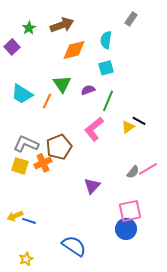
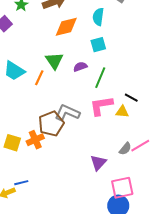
yellow triangle: (128, 127) -> (122, 112), moved, turned 40
pink L-shape: (94, 129) -> (101, 106), moved, turned 30
gray L-shape: (26, 144) -> (67, 113), moved
purple triangle: (92, 186) -> (98, 163), moved
blue line: (29, 221) -> (21, 183), moved, turned -32

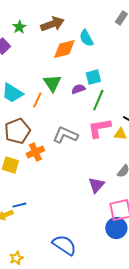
cyan semicircle: (98, 17) -> (86, 38), moved, turned -36
cyan square: (98, 45) -> (93, 77), moved
brown pentagon: (51, 124) -> (17, 131), moved
orange cross: (35, 140) -> (35, 152), moved

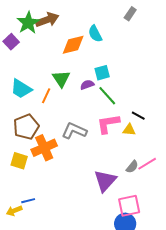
brown arrow: (52, 24) -> (47, 20), moved
green star: (19, 27) -> (28, 23), size x1.6
green line: (98, 100) -> (107, 96), turned -65
orange cross: (35, 152) -> (44, 148), size x1.4
purple triangle: (96, 185) -> (105, 181), size x1.4

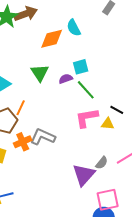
orange line: (46, 96) -> (21, 108), moved
gray L-shape: (74, 131) -> (43, 137), moved
orange cross: (44, 148) -> (23, 142), size x0.7
gray semicircle: (132, 167) -> (102, 163), moved

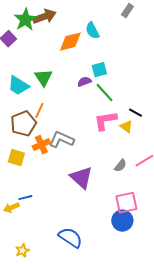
green triangle: (40, 73) -> (43, 78), moved
yellow triangle: (108, 124) -> (126, 127), turned 32
purple triangle: (84, 175) -> (81, 178), moved, turned -30

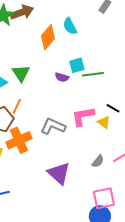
orange diamond: (70, 42) -> (48, 37), turned -35
purple semicircle: (84, 82) -> (62, 77), turned -144
green line: (104, 93) -> (93, 74), moved, turned -55
gray L-shape: (61, 140) -> (53, 126), moved
orange cross: (41, 145) -> (19, 140), size x1.4

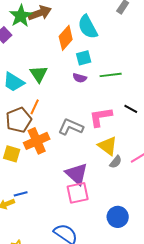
cyan semicircle: (70, 26) -> (88, 27), size x1.4
cyan square: (77, 65) -> (84, 58), moved
yellow triangle: (104, 122) -> (108, 146), moved, size x1.5
pink square: (104, 198) -> (78, 193), moved

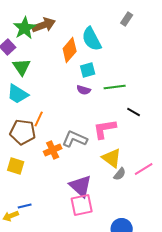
green triangle: (39, 74) -> (22, 67), moved
black line: (131, 109) -> (134, 112), moved
brown pentagon: (19, 120) -> (23, 132), turned 30
orange cross: (37, 141) -> (53, 150), moved, size x0.7

